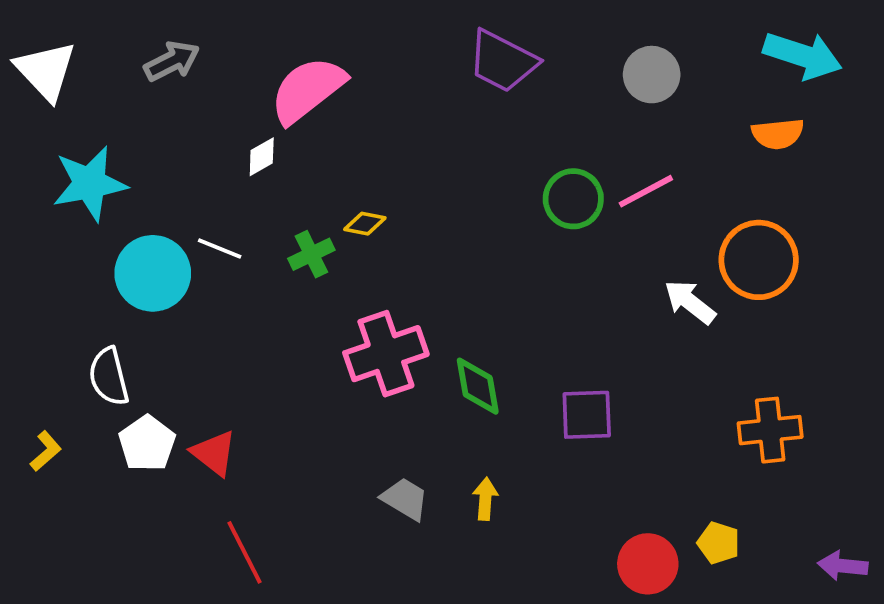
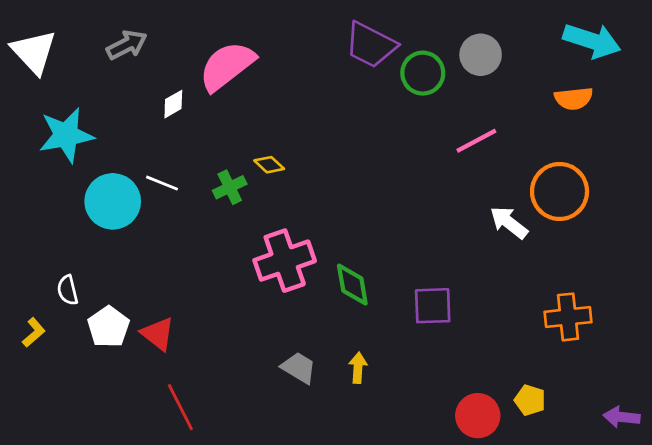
white diamond: (262, 157) -> (173, 104), moved
green circle: (573, 199) -> (423, 73), moved
yellow diamond: (365, 224) -> (269, 165), turned 32
white semicircle: (109, 377) -> (68, 290), moved, size x0.7

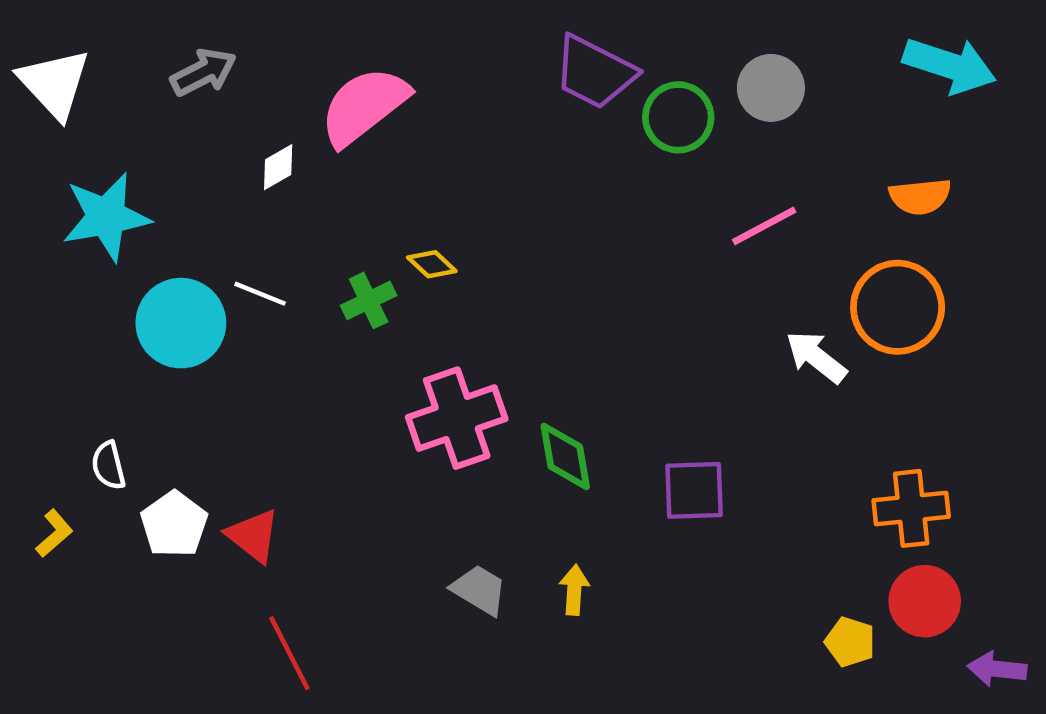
orange semicircle: (574, 98) -> (920, 196), moved
red circle: (478, 416) -> (925, 601), moved

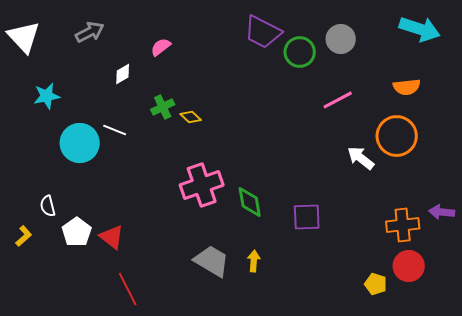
pink semicircle: (364, 106) -> (161, 47), size x0.5
cyan star: (106, 217) -> (47, 96), size x0.7
green cross: (369, 300) -> (163, 107), moved
gray trapezoid: (479, 590) -> (212, 261), size x1.4
purple arrow: (997, 669) -> (442, 212), moved

